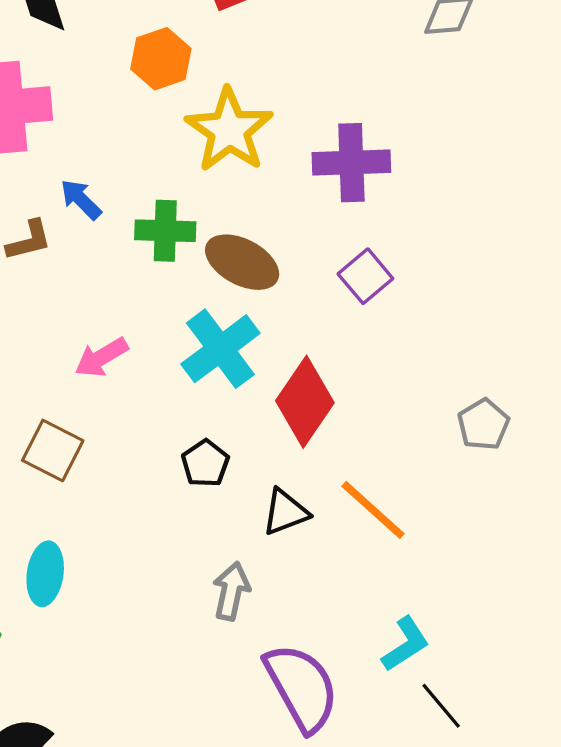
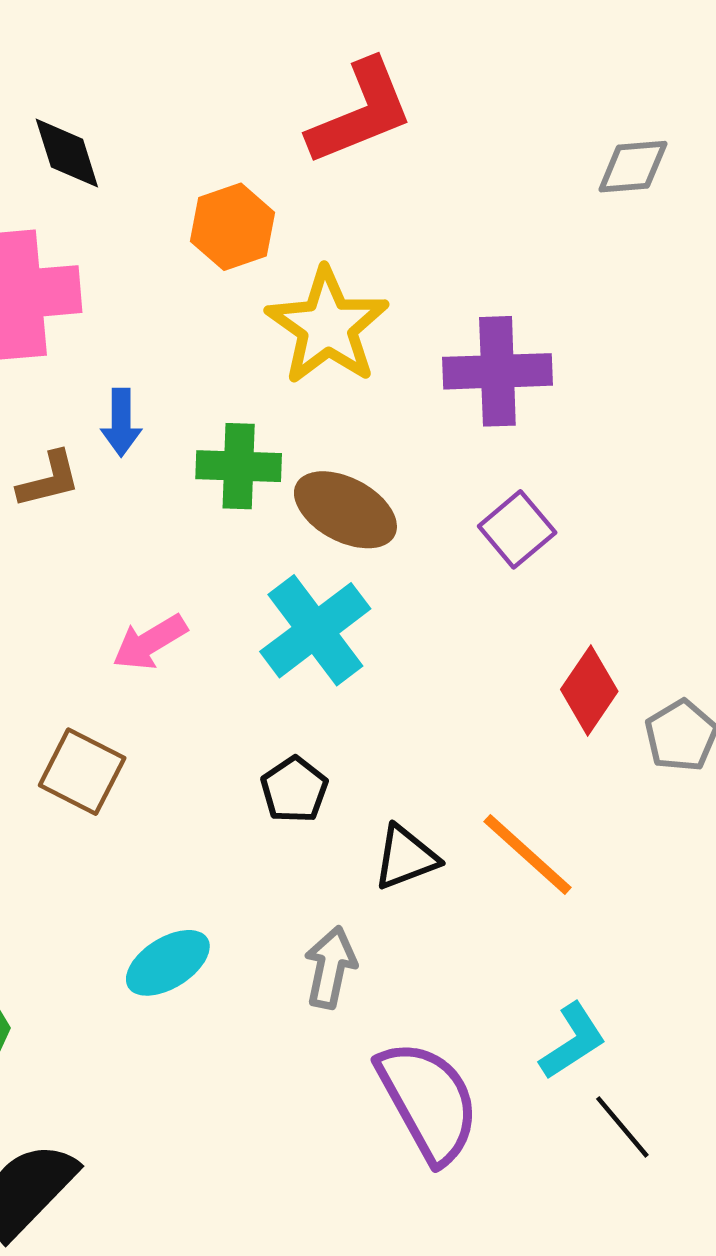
blue arrow: (81, 199) -> (121, 422), turned -135
red diamond: (305, 402) -> (589, 690), moved, size x0.7
cyan ellipse: (45, 574) -> (168, 963), moved, turned 50

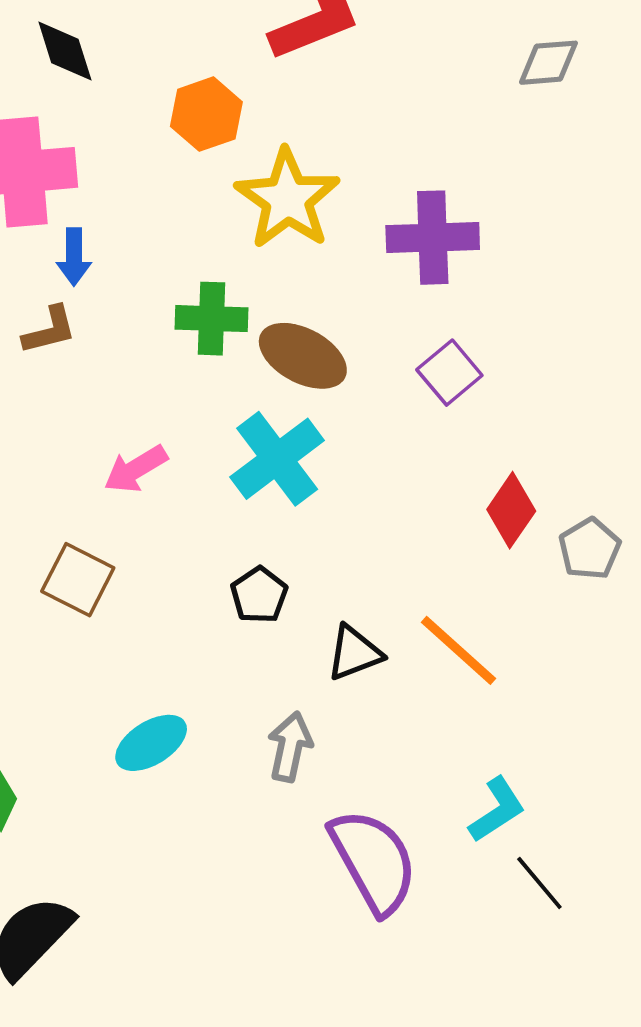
blue arrow: (121, 422) -> (74, 257), moved

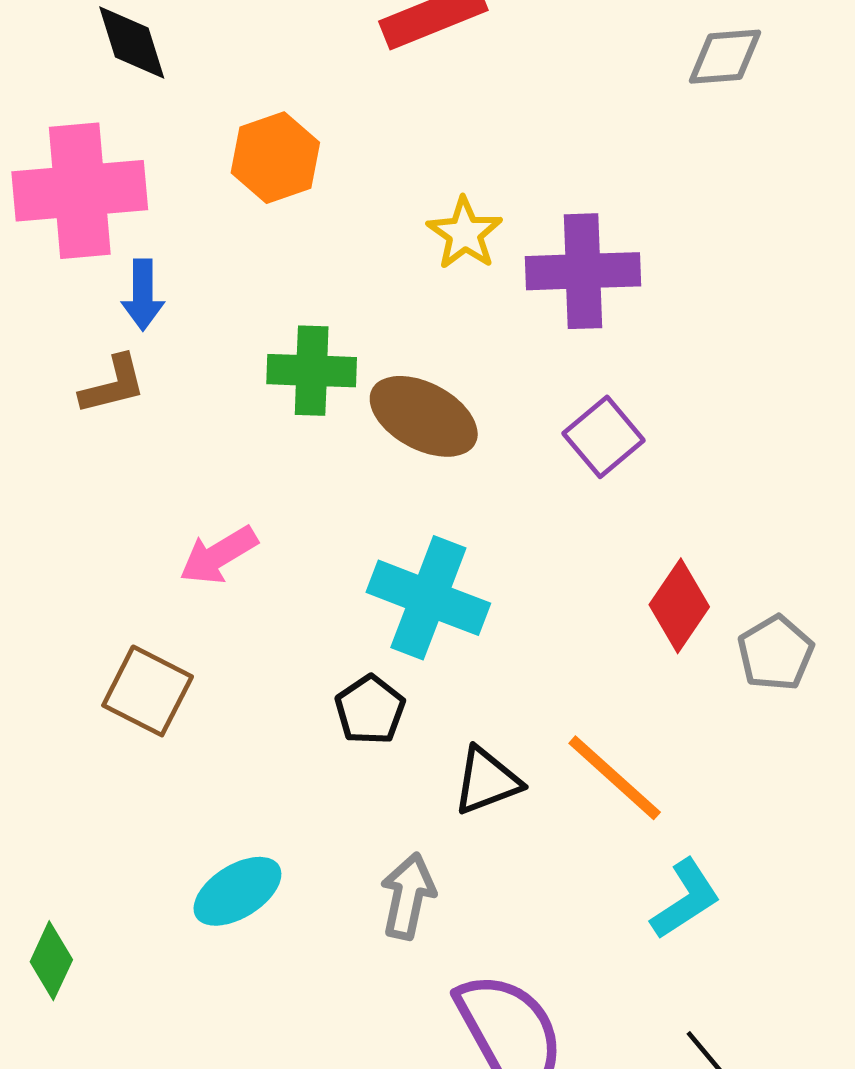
orange hexagon: (206, 114) -> (275, 158), moved
yellow star: (287, 199) -> (465, 233), moved, size x0.6
cyan cross: (277, 459) -> (428, 598), moved, turned -32
cyan L-shape: (497, 810) -> (686, 899), moved

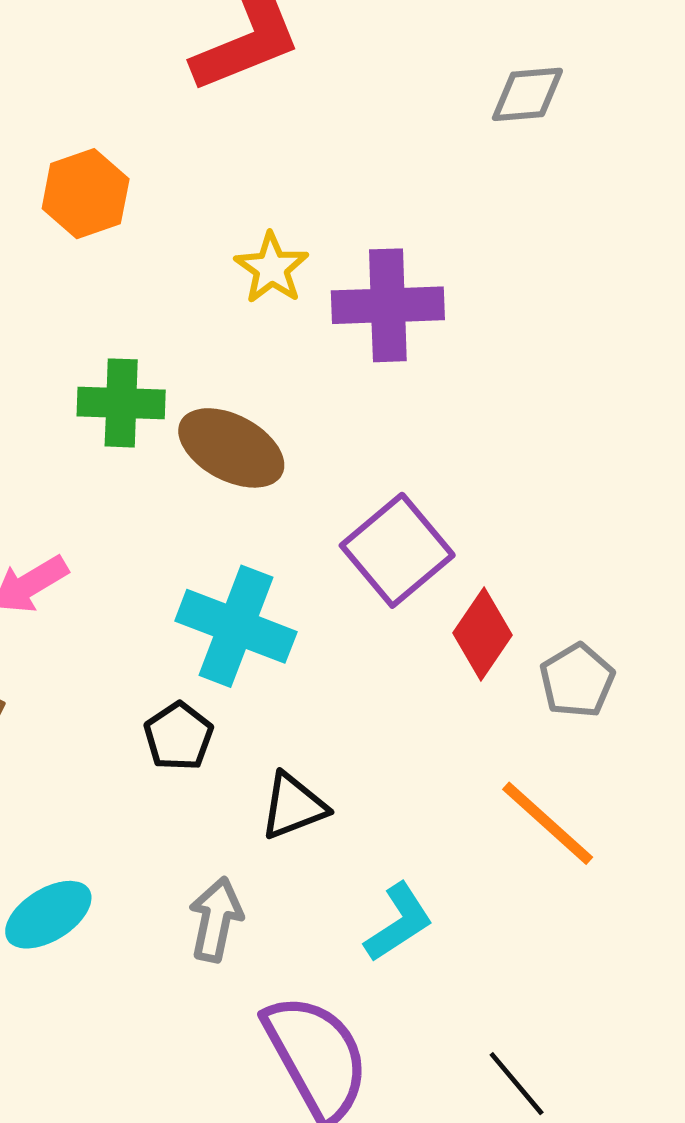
purple square: (604, 437) -> (397, 550), moved, size x1.4
orange line: (615, 778) -> (548, 823), moved
cyan L-shape: (686, 899) -> (399, 922), moved

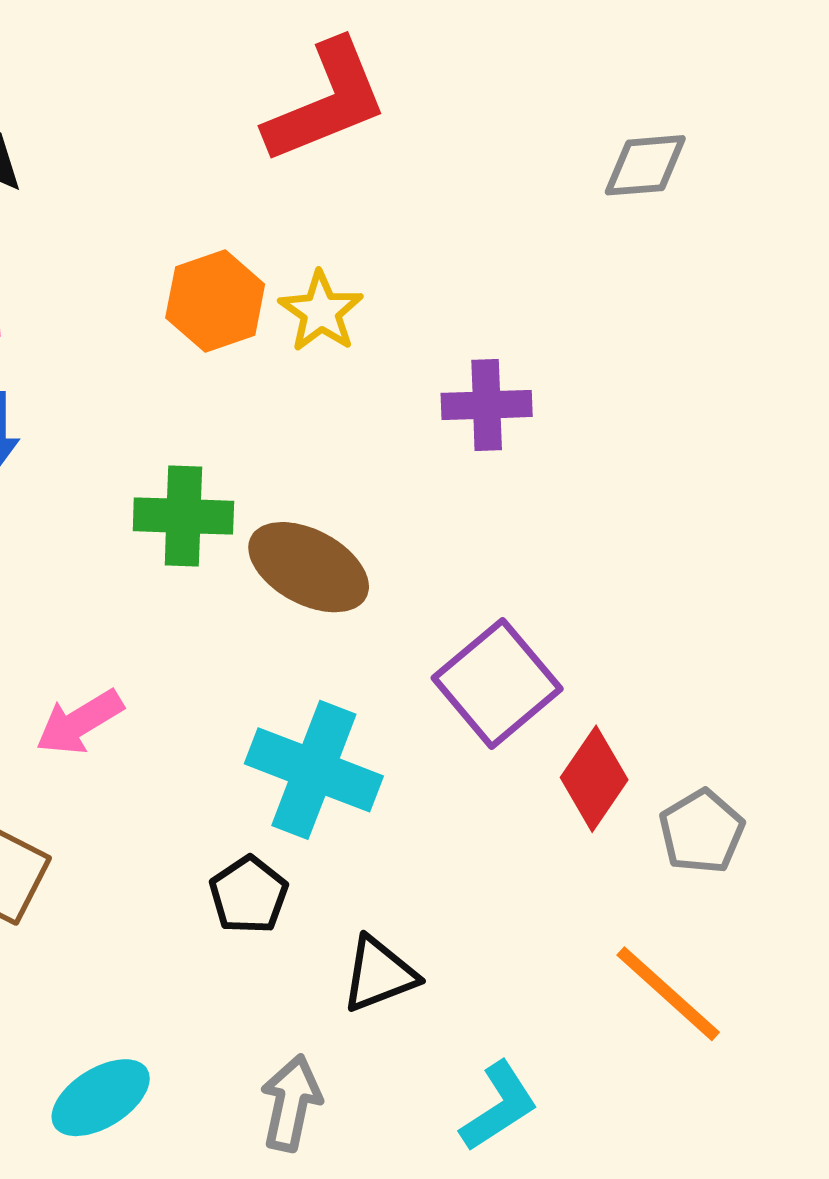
orange hexagon: (86, 194) -> (215, 301), moved
yellow star: (272, 268) -> (321, 312), moved
purple cross: (388, 305) -> (487, 405), size x0.7

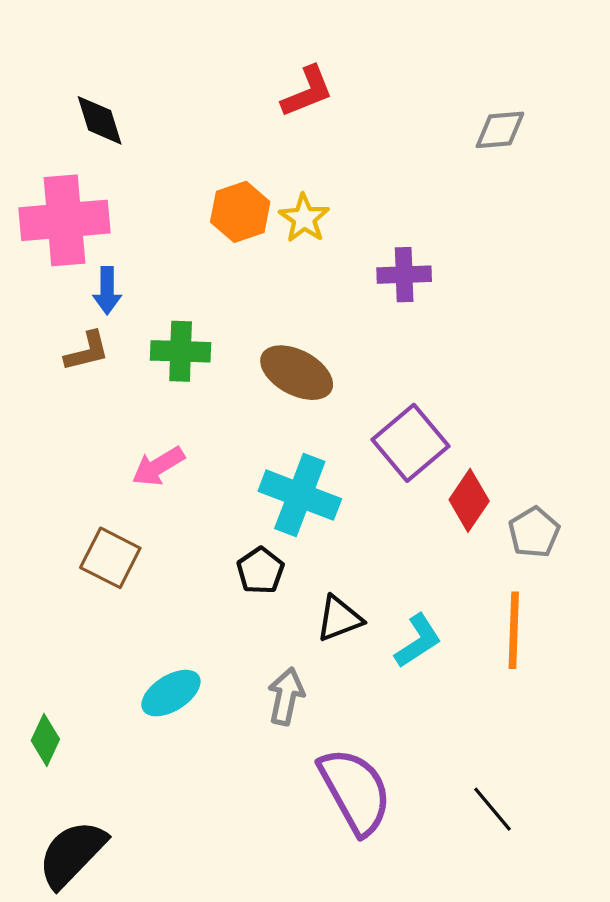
red L-shape: (326, 102) -> (307, 92), size x0.7
green cross: (183, 516) -> (181, 351), moved
orange line: (668, 994) -> (514, 630), turned 50
cyan L-shape: (499, 1106) -> (418, 641), moved

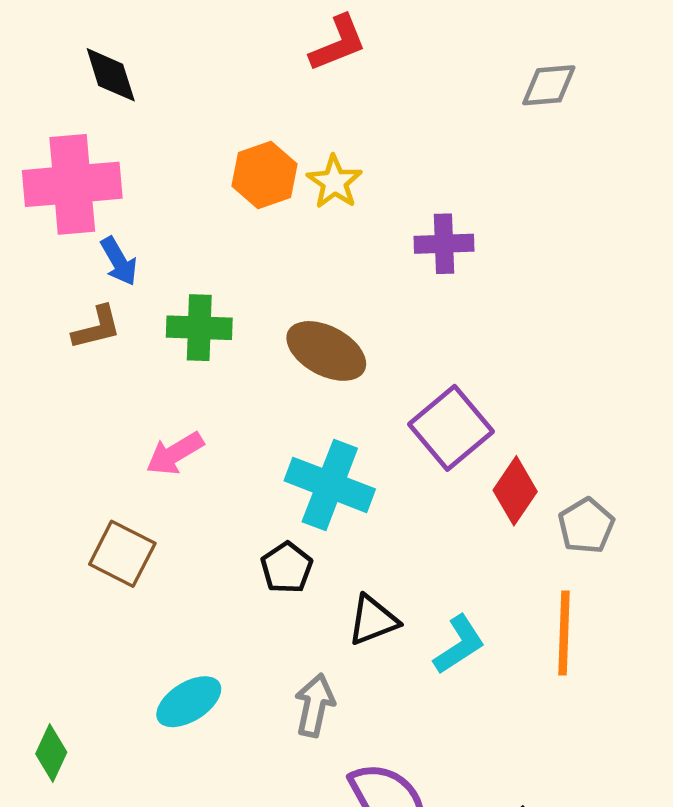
blue arrow: (107, 291) -> (119, 261), turned -30

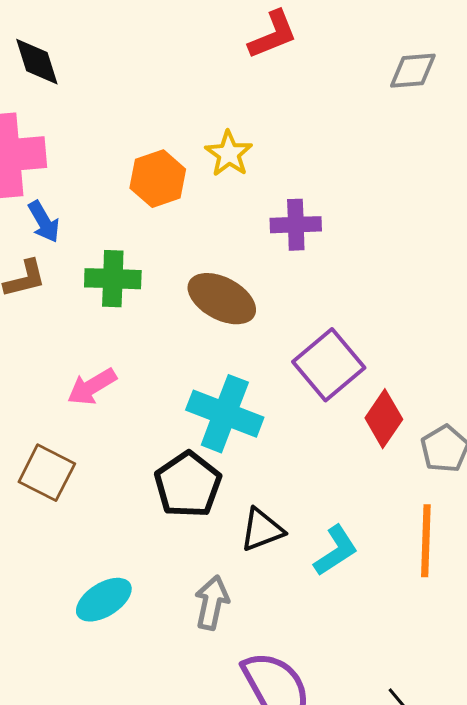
red L-shape: (338, 43) -> (273, 35), moved
orange hexagon: (265, 175) -> (158, 179), moved
purple cross: (444, 244) -> (296, 225), moved
black pentagon: (287, 568) -> (188, 485), size x1.5

